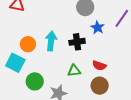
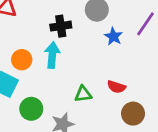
black cross: (77, 42) -> (61, 26), moved
brown circle: (100, 86) -> (133, 114), moved

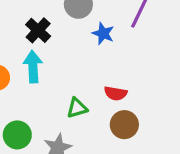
black cross: (61, 26) -> (38, 30), turned -30
brown circle: (133, 114) -> (124, 125), moved

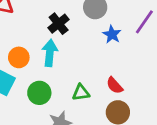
red semicircle: (116, 93) -> (115, 85), turned 30
green circle: (17, 135) -> (39, 93), moved

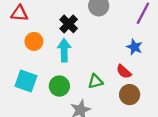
blue star: (112, 34) -> (134, 47), moved
orange circle: (19, 57) -> (34, 41), moved

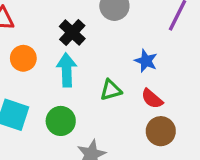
blue star: (134, 47) -> (146, 61), moved
green triangle: (95, 81) -> (111, 90), moved

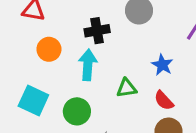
black cross: (72, 33) -> (97, 31), turned 30

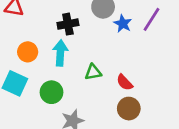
orange circle: (49, 49) -> (28, 52), moved
blue star: (162, 65) -> (123, 24), moved

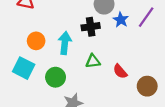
black cross: (68, 24) -> (91, 27), moved
brown circle: (129, 109) -> (147, 86), moved

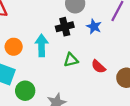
blue star: (121, 20) -> (94, 26), moved
green circle: (56, 77) -> (25, 91), moved

